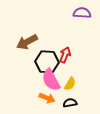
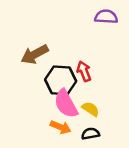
red arrow: (65, 55) -> (84, 71), turned -42
yellow semicircle: (70, 84) -> (90, 109), turned -88

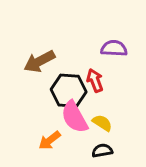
purple semicircle: (106, 17) -> (114, 48), moved
orange arrow: (61, 127) -> (50, 140), moved, turned 120

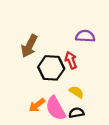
brown arrow: (39, 61) -> (29, 46), turned -35
pink semicircle: (74, 117) -> (56, 108), moved

